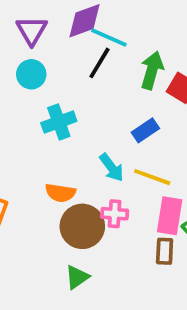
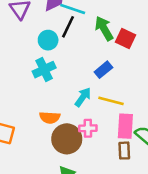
green arrow: (152, 70) -> (104, 28), turned -40
cyan circle: (31, 74) -> (48, 40), moved
cyan arrow: (112, 168) -> (83, 97), turned -102

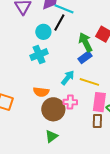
green arrow: (104, 28) -> (86, 42), moved

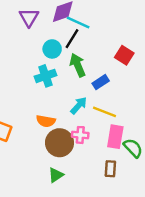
green arrow: (86, 42) -> (78, 65), moved
brown rectangle: (97, 121) -> (110, 169), moved

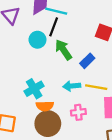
cyan cross: (45, 76) -> (34, 89), moved
cyan arrow: (79, 105) -> (72, 86), turned -126
brown circle: (60, 143) -> (48, 124), moved

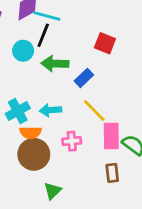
green arrow: (63, 50) -> (55, 64), turned -55
cyan arrow: (72, 86) -> (51, 110), moved
yellow line: (96, 87) -> (94, 110), turned 35

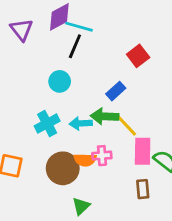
red square: (105, 43) -> (138, 56), turned 30
cyan circle: (23, 51) -> (60, 81), moved
green arrow: (55, 64) -> (105, 116), moved
orange semicircle: (31, 133) -> (85, 160), moved

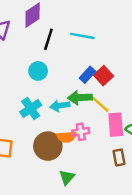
cyan line: (79, 27) -> (82, 36), moved
red square: (138, 56) -> (104, 76), moved

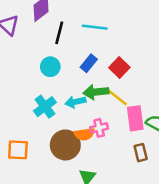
blue rectangle: (87, 75) -> (89, 63), moved

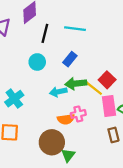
red square: (119, 67) -> (107, 80), moved
cyan cross: (45, 107) -> (14, 99), moved
brown circle: (65, 145) -> (52, 142), moved

